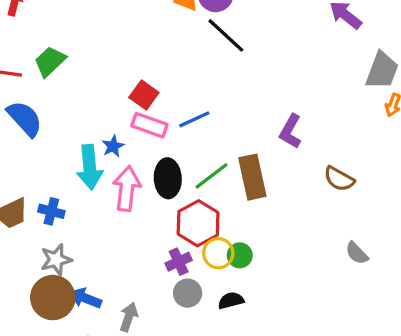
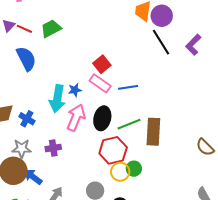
purple L-shape: (290, 131) -> (193, 45), moved
green circle: (240, 255) -> (134, 169), moved
purple cross: (179, 262) -> (53, 148), moved

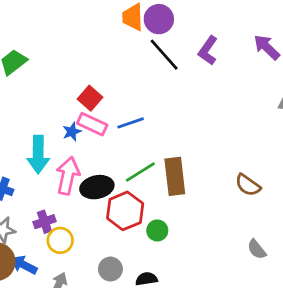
blue star: (75, 90) -> (72, 132), moved
black ellipse: (102, 118) -> (97, 187), moved, turned 75
yellow circle: (120, 172) -> (60, 240), moved

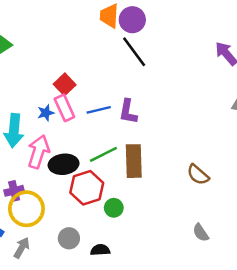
purple L-shape: (208, 50) -> (128, 112), moved, turned -30
pink rectangle: (92, 124) -> (64, 108), turned 35
yellow circle: (60, 240) -> (26, 209), size x1.5

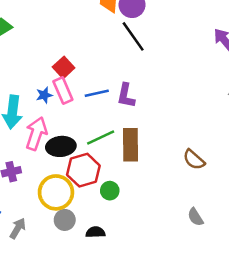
yellow circle: (26, 209) -> (56, 192), moved

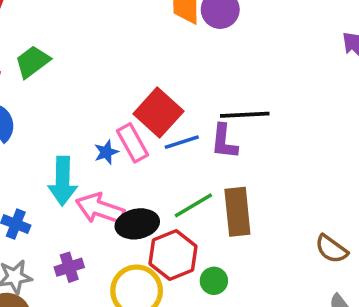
black line: (133, 36) -> (245, 115), moved, turned -52
red square: (64, 67) -> (158, 113), moved, size x1.5
pink arrow: (36, 134) -> (100, 209), turned -84
brown semicircle: (194, 160) -> (331, 249), moved

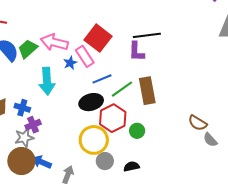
green trapezoid: (33, 62) -> (28, 49), moved
blue line: (182, 142) -> (102, 79), moved
pink arrow: (100, 209) -> (54, 42), moved
brown semicircle: (331, 249) -> (198, 123), moved
purple cross: (69, 267) -> (33, 125), moved

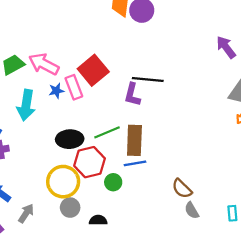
blue line: (102, 79) -> (135, 163), moved

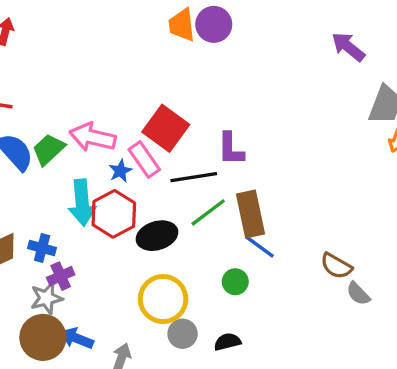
black line: (148, 79) -> (194, 177), moved
red hexagon: (90, 162) -> (114, 214), moved
blue line: (135, 163) -> (260, 247), turned 60

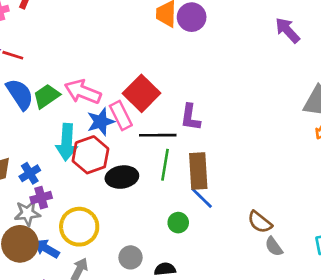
purple arrow: (348, 47) -> (287, 30), moved
blue star: (120, 171) -> (101, 122), size x1.5
green line: (208, 212) -> (165, 165), turned -52
blue cross: (42, 248) -> (30, 173), turned 35
yellow circle: (163, 299) -> (79, 227), moved

